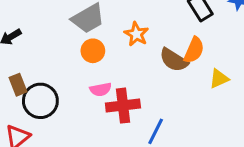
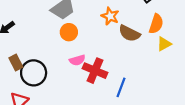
orange star: (136, 34) -> (110, 16), moved
orange semicircle: (194, 50) -> (156, 24), moved
red cross: (123, 106) -> (95, 71), turned 35

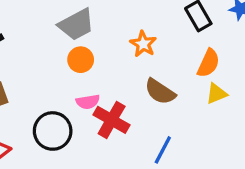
brown semicircle: (129, 33) -> (160, 92), moved
black circle: (34, 73) -> (53, 131), moved
blue line: (121, 87) -> (163, 150), moved

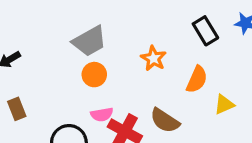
orange semicircle: (208, 63) -> (197, 79), moved
brown semicircle: (160, 92) -> (165, 121), moved

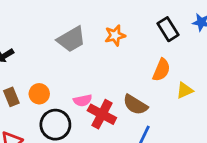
orange star: (154, 58) -> (115, 35), moved, turned 30
orange circle: (94, 75) -> (39, 94), moved

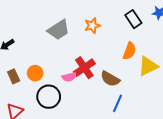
yellow triangle: (185, 90) -> (148, 66), size x1.5
red cross: (102, 114) -> (84, 68), moved, turned 30

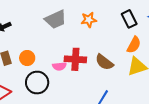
orange semicircle: (129, 51) -> (134, 45), moved
red cross: (84, 68) -> (75, 59), turned 30
brown semicircle: (110, 79) -> (104, 62), moved

